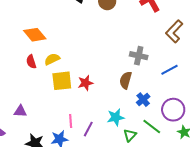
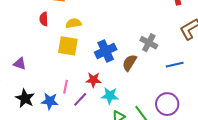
yellow semicircle: (52, 59) -> (73, 23), moved
red star: (86, 83) -> (93, 80), moved
blue cross: (143, 100) -> (106, 51), moved, size x1.5

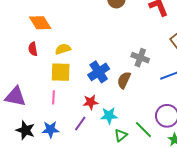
purple triangle: (20, 64) -> (15, 97), size x1.6
pink line: (65, 87) -> (53, 97), moved

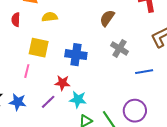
yellow semicircle: (63, 49) -> (50, 17), moved
blue cross: (99, 72) -> (76, 55), turned 30
brown semicircle: (124, 80) -> (107, 18), moved

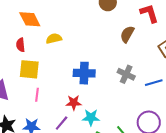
brown semicircle: (107, 18) -> (127, 34), moved
yellow square: (39, 48) -> (29, 69), moved
gray cross: (120, 48) -> (126, 74), moved

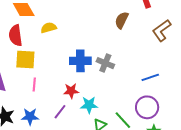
red semicircle: (21, 45) -> (16, 35), size x1.5
gray cross: (126, 74) -> (105, 63), moved
blue line: (154, 83) -> (150, 77), moved

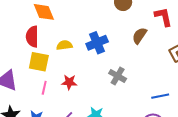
yellow semicircle: (49, 28) -> (64, 45), moved
blue cross: (80, 61) -> (97, 43), moved, turned -30
red star: (71, 91) -> (69, 82), moved

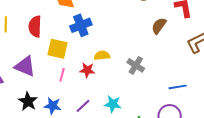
red semicircle: (32, 37) -> (35, 26), moved
blue cross: (97, 43) -> (81, 25), moved
yellow semicircle: (64, 45) -> (102, 55), moved

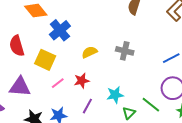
yellow square: (57, 49) -> (45, 60), turned 30
red star: (87, 70) -> (82, 81), moved
pink line: (62, 75) -> (58, 83), turned 56

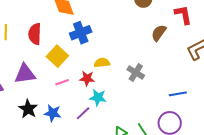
red star: (82, 81) -> (87, 78), moved
purple triangle: (20, 87) -> (25, 74), turned -30
cyan star: (115, 95) -> (98, 98), moved

